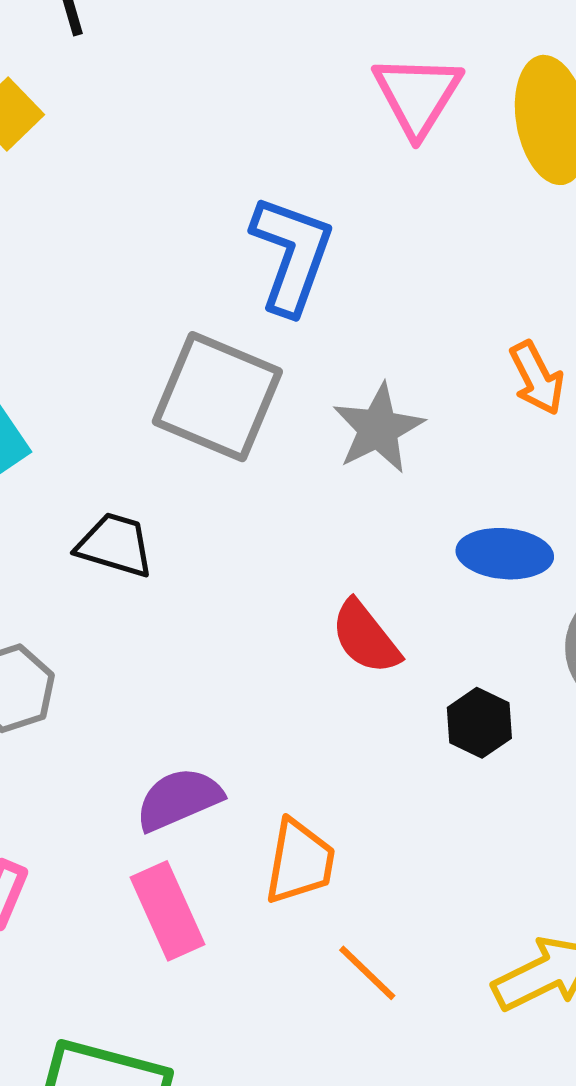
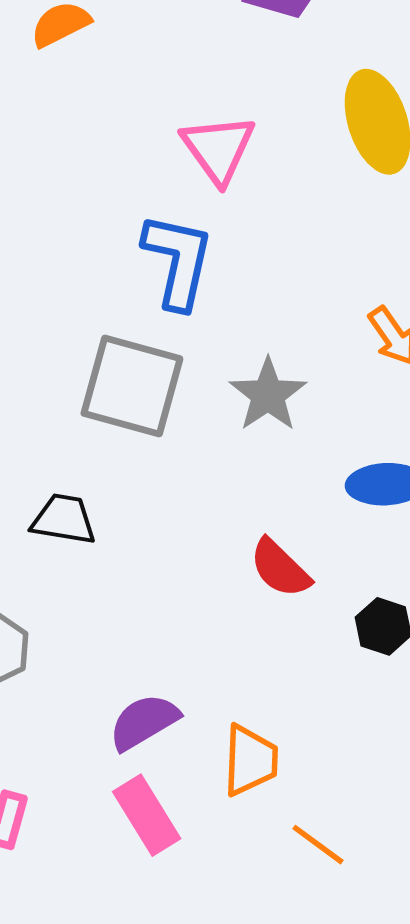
pink triangle: (417, 95) -> (218, 149), moved

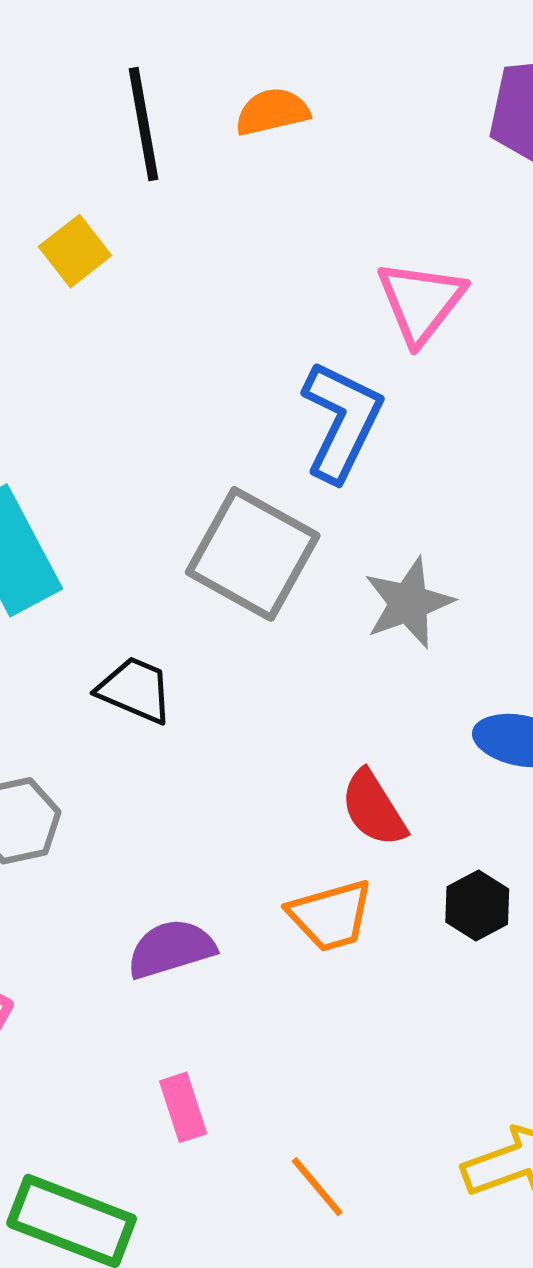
orange trapezoid: (250, 760) -> (331, 916), moved, turned 58
pink rectangle: (147, 815) -> (183, 1107), moved, size x0.7
orange line: (318, 845) -> (317, 1187), moved

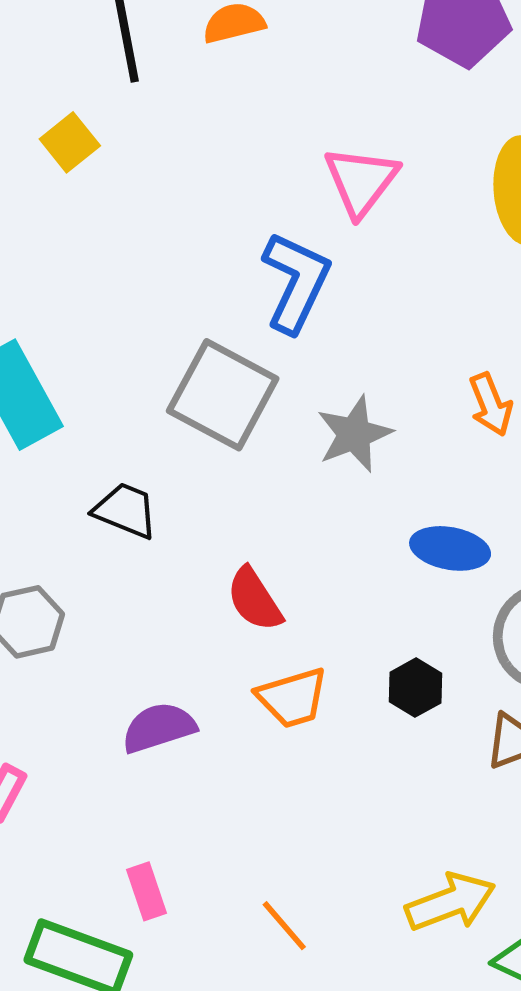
red semicircle: (373, 808) -> (255, 599), moved
pink rectangle: (183, 1107) -> (147, 891), moved

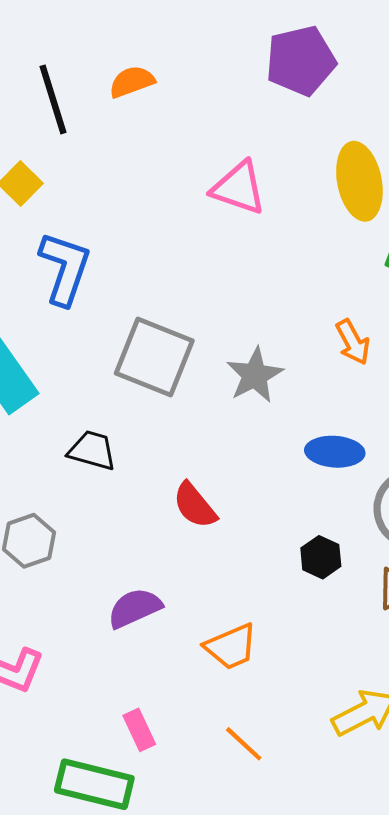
pink triangle: (361, 181) -> (239, 188), turned -42
blue L-shape: (296, 282) -> (65, 268), moved
orange trapezoid: (292, 698) -> (231, 647), moved

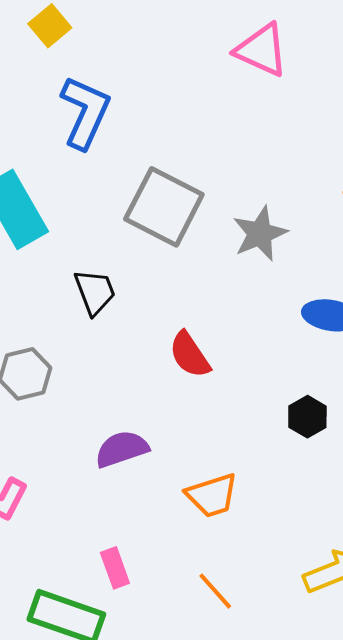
black trapezoid: (92, 450) -> (95, 292), turned 48

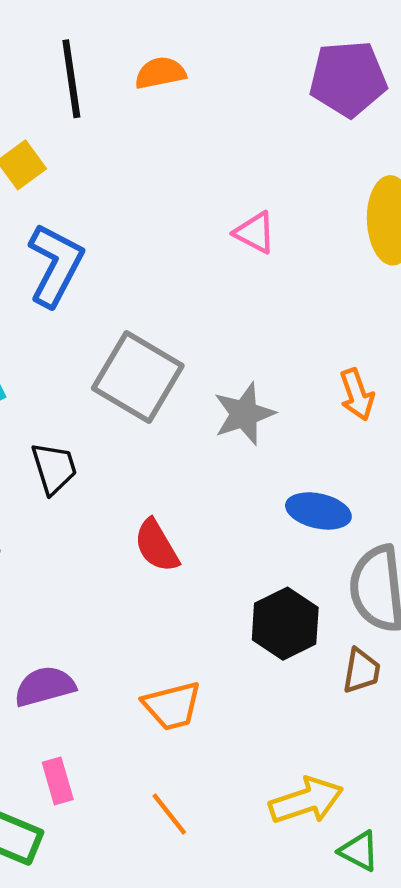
pink triangle: (262, 50) -> (255, 233), moved, size x0.7
black hexagon: (307, 417) -> (285, 624), size x1.5
purple semicircle: (122, 449) -> (45, 686), moved

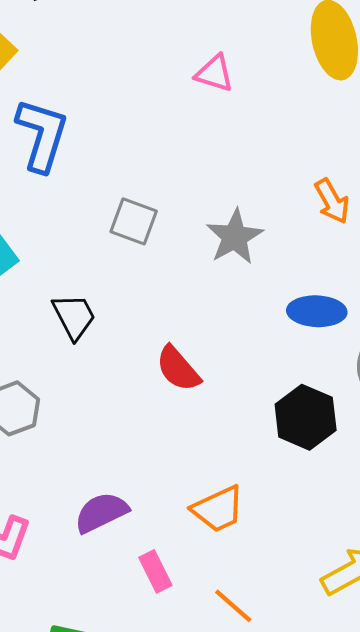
gray square: (138, 377) -> (134, 221), size x0.6
pink rectangle: (58, 781) -> (155, 571), moved

